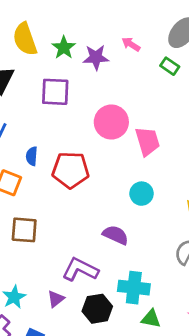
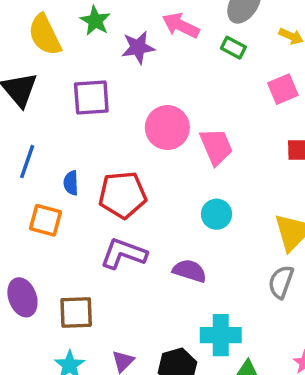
pink arrow: (131, 44) -> (181, 26), size x1.5
green star: (64, 48) -> (95, 21), moved
brown square: (24, 230) -> (76, 312), moved
purple L-shape: (80, 270) -> (124, 254), moved

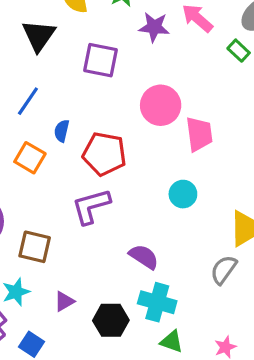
purple L-shape: (124, 254) -> (91, 206), turned -51
purple semicircle: (190, 271) -> (144, 257), moved

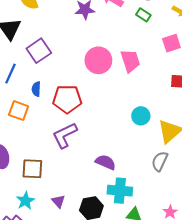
purple square: (101, 60) -> (39, 51), moved, turned -35
pink trapezoid: (199, 134) -> (130, 61), moved
cyan circle: (183, 194) -> (141, 116), moved
purple triangle: (64, 301) -> (58, 201), turned -32

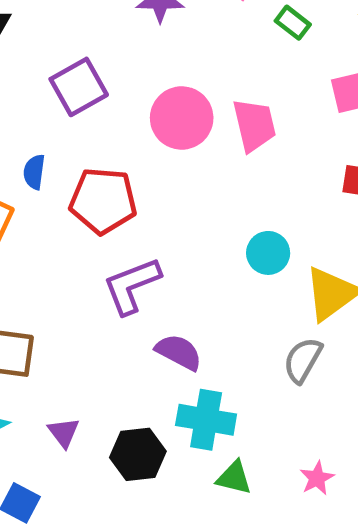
purple square: (39, 51) -> (79, 87), moved
purple L-shape: (65, 135) -> (132, 286), moved

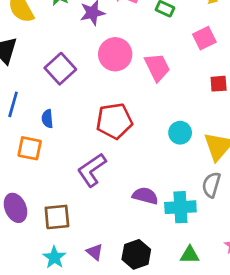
pink circle: (182, 118) -> (115, 54), moved
red pentagon: (103, 201) -> (114, 121), moved
purple L-shape: (132, 286) -> (92, 170), moved
cyan cross: (206, 420) -> (180, 207), moved

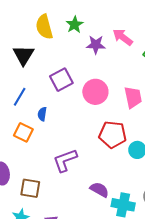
pink circle: (115, 54) -> (95, 92), moved
red pentagon: (114, 121) -> (113, 135), moved

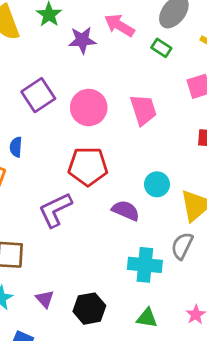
red pentagon: (113, 135) -> (88, 166), moved
purple semicircle: (99, 190) -> (126, 211), moved

